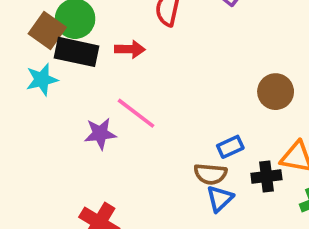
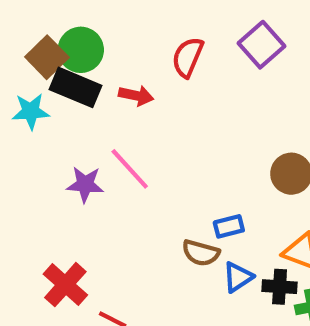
black cross: (266, 176) -> (280, 287), moved
blue triangle: (220, 199) -> (238, 277), moved

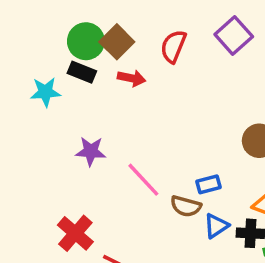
brown square: (47, 57) -> (117, 42), moved
black rectangle: (75, 87) -> (82, 72), size x0.7
pink line: (130, 169) -> (143, 180), moved

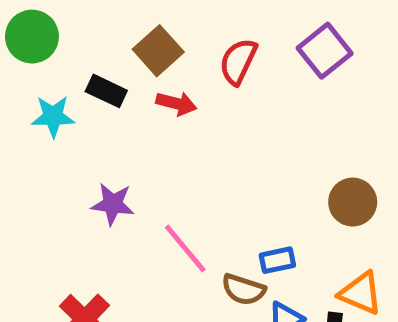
green circle: (86, 41) -> (32, 37), moved

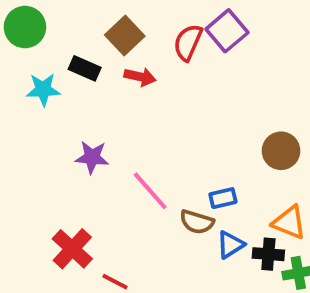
purple square: (325, 51) -> (227, 31), moved

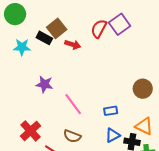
brown square: (125, 36) -> (57, 28), moved
brown semicircle: (197, 222) -> (72, 136), moved

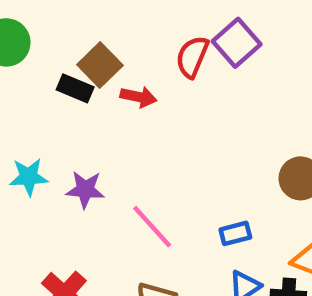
cyan star: (22, 47) -> (29, 177), moved

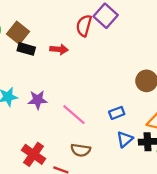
brown square: (100, 65) -> (18, 33), moved

